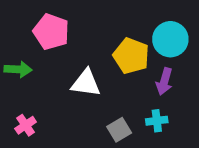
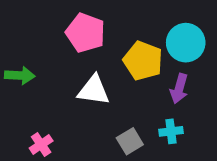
pink pentagon: (51, 32) -> (85, 33), moved
pink cross: (26, 125) -> (41, 145), moved

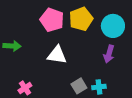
yellow pentagon: (143, 61) -> (81, 19), moved, turned 30
cyan cross: (171, 131) -> (99, 87), moved

